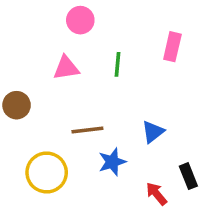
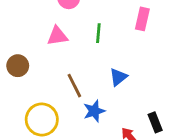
brown line: (87, 130) -> (74, 86), turned 70
blue triangle: (153, 132) -> (118, 77), moved

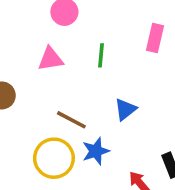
brown line: (74, 86) -> (71, 120), turned -35
yellow circle: (42, 120) -> (54, 158), moved

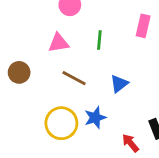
brown line: (71, 120) -> (74, 78), moved

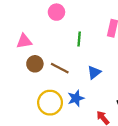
pink triangle: (59, 43) -> (24, 41), moved
brown circle: (19, 72) -> (35, 64), moved

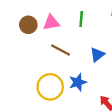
pink triangle: (24, 41) -> (51, 22), moved
brown circle: (35, 64) -> (28, 25), moved

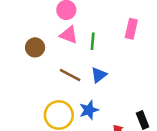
pink triangle: (51, 22) -> (69, 35), moved, turned 30
blue triangle: (97, 55) -> (99, 75), moved

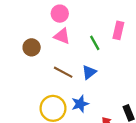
green line: (93, 41) -> (95, 43), moved, turned -35

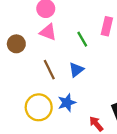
brown line: (63, 72) -> (49, 70), turned 36

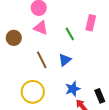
blue star: (67, 103) -> (73, 89), moved

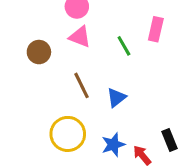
blue triangle: (65, 60) -> (116, 98), moved
blue star: (73, 89) -> (113, 145), moved

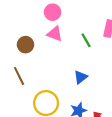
brown line: (81, 85) -> (19, 76), moved

